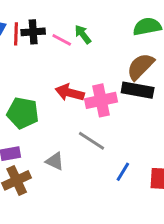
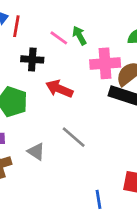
black cross: (33, 32) -> (32, 59), moved
pink cross: (101, 100) -> (105, 63), moved
blue line: (123, 172) -> (99, 199), moved, turned -48

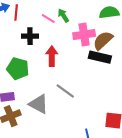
red arrow: (59, 89) -> (52, 56), turned 72
gray triangle: (36, 152) -> (39, 104), size x1.5

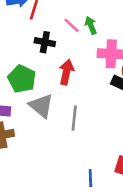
gray line: (65, 91) -> (74, 118), turned 48
gray triangle: (39, 104) -> (41, 106), moved

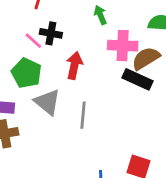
pink line: (72, 25) -> (33, 41), moved

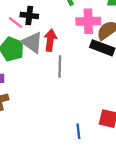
gray triangle: (47, 102) -> (32, 42), moved
gray line: (83, 115) -> (60, 66), moved

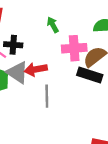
red arrow: (50, 40) -> (36, 69), turned -105

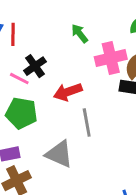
black cross: (13, 45) -> (35, 66), turned -30
gray triangle: (17, 72) -> (59, 154), moved

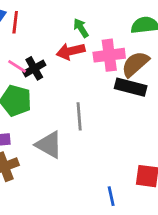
black cross: (35, 66) -> (34, 68), moved
red arrow: (68, 92) -> (71, 51), moved

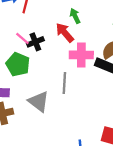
red arrow: (71, 51) -> (65, 33), turned 55
pink cross: (109, 55) -> (81, 55), moved

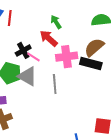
pink line: (22, 39) -> (34, 57), moved
gray triangle: (39, 101) -> (27, 76), moved

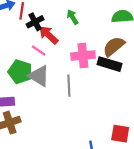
red arrow: (49, 38) -> (48, 35), moved
black cross: (23, 50) -> (35, 22), moved
pink line: (34, 57) -> (39, 50), moved

